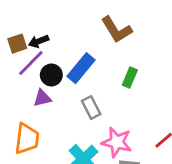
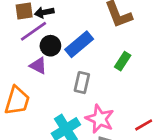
purple triangle: (42, 98) -> (38, 66), turned 30
gray rectangle: (91, 108) -> (82, 83), turned 30

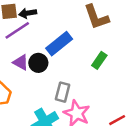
black circle: (50, 46) -> (38, 63), moved
gray rectangle: (82, 83) -> (63, 92), moved

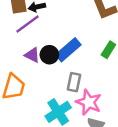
blue rectangle: (59, 44) -> (68, 50), moved

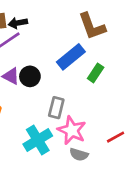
blue rectangle: (68, 50) -> (71, 57), moved

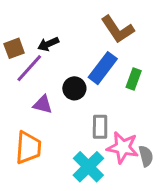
black arrow: (18, 23) -> (48, 44), moved
black circle: (30, 76) -> (74, 88), moved
gray semicircle: (79, 154) -> (146, 156), moved, turned -108

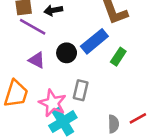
purple line: (29, 68) -> (33, 27), turned 64
pink star: (123, 147) -> (53, 103), moved

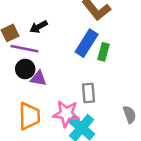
black circle: (67, 53) -> (25, 69), moved
green rectangle: (118, 57) -> (103, 52), moved

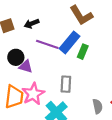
purple line: (24, 49) -> (47, 44), moved
pink star: (66, 114) -> (33, 94), moved, turned 30

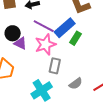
pink star: (33, 94) -> (45, 44), moved
gray semicircle: (98, 106) -> (76, 84), moved, turned 56

